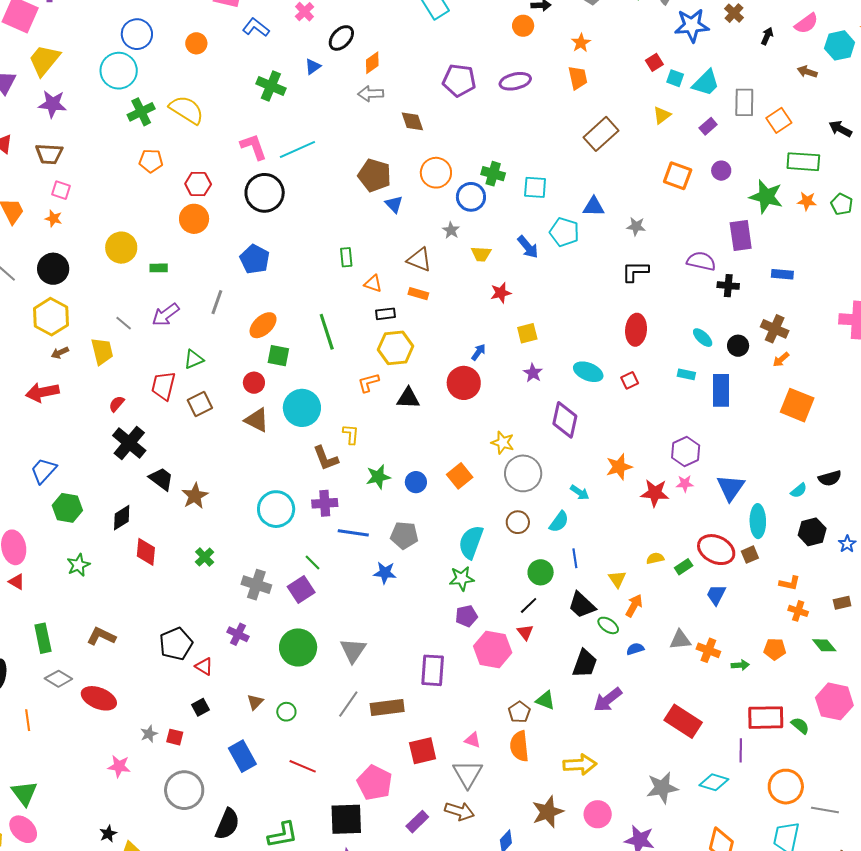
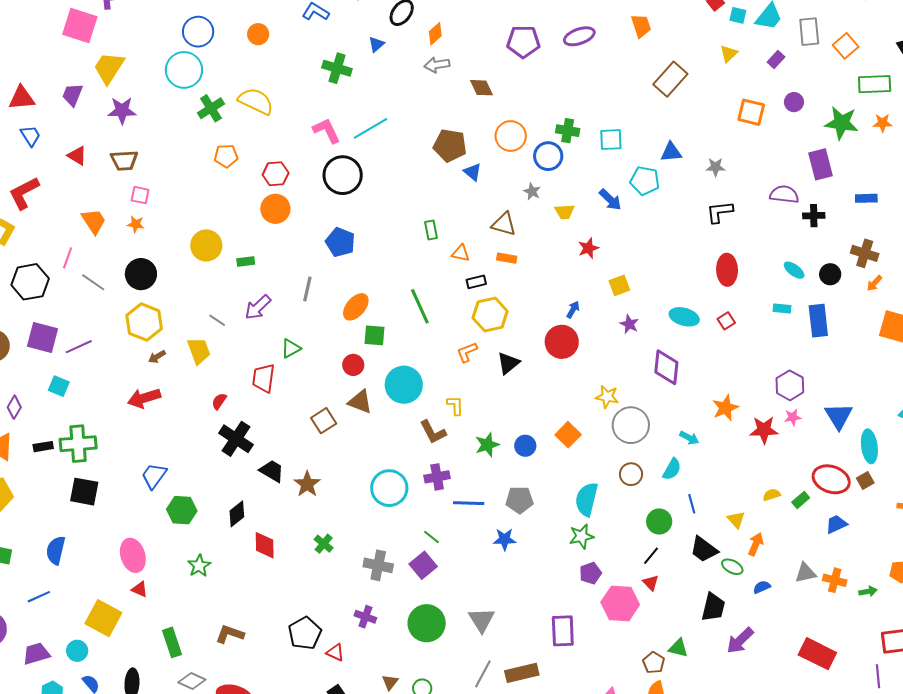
black triangle: (408, 398) -> (508, 363), turned -35
brown square: (200, 404) -> (324, 421), moved
blue trapezoid: (716, 595) -> (836, 524), turned 45

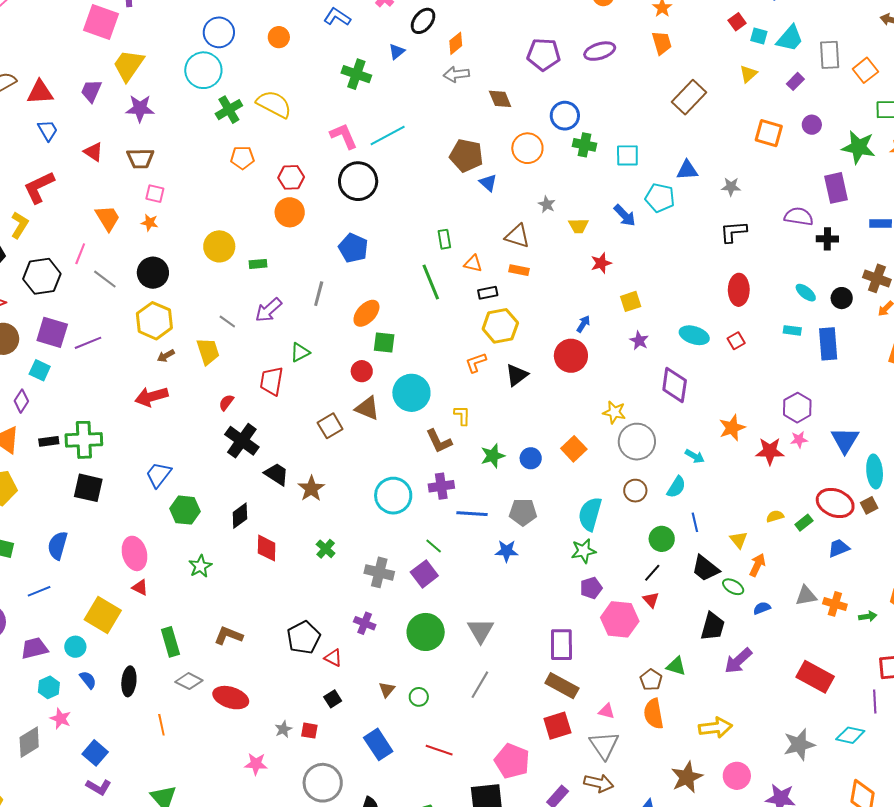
blue circle: (548, 156) -> (565, 116), moved
green line: (420, 306) -> (431, 282), moved
cyan square: (59, 386) -> (40, 370), moved
brown rectangle: (522, 673) -> (562, 686), moved, turned 40

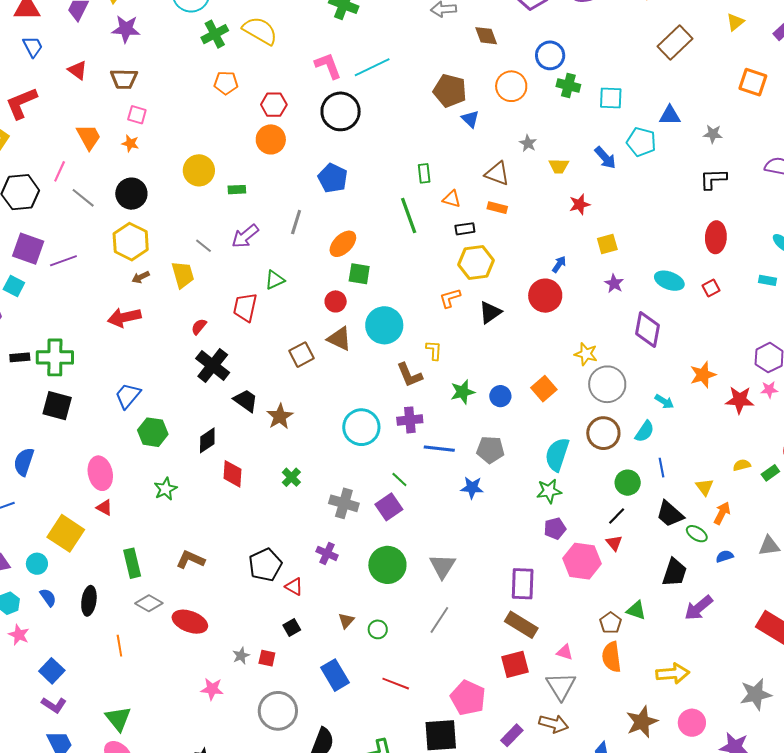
brown circle: (635, 491) -> (603, 433), size x1.4

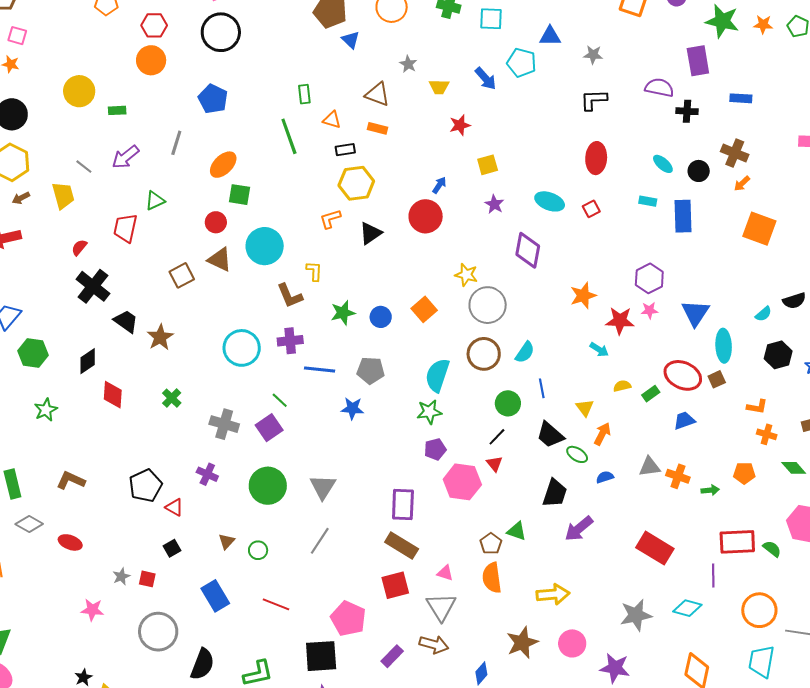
cyan arrow: (664, 402) -> (599, 350), moved
red ellipse: (190, 622) -> (70, 542), size x0.7

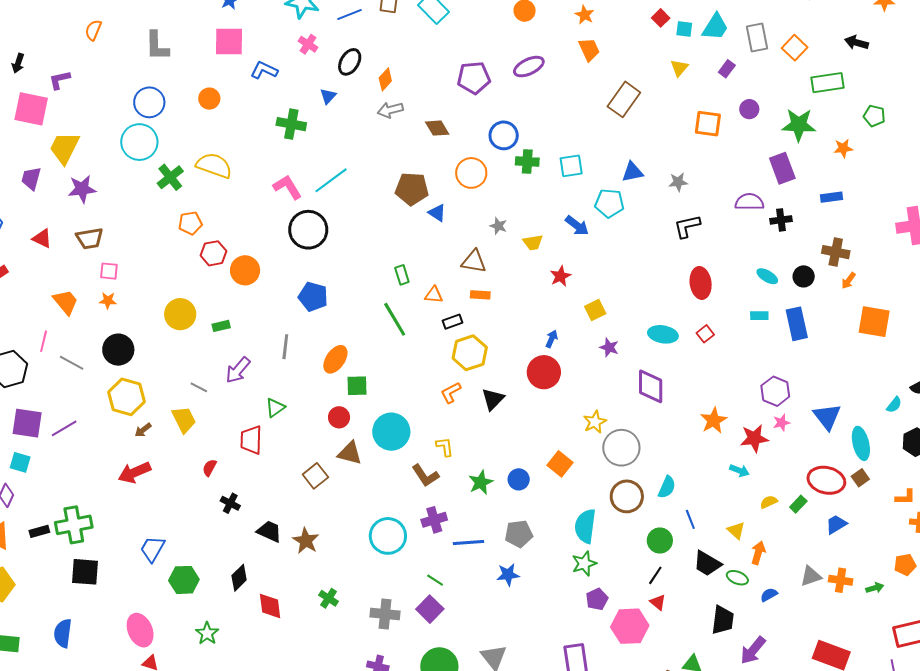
orange star: (763, 24) -> (843, 148), moved
red hexagon: (154, 25) -> (214, 253), moved
yellow star: (466, 275) -> (595, 422), turned -30
black cross: (93, 286) -> (230, 503), size x0.6

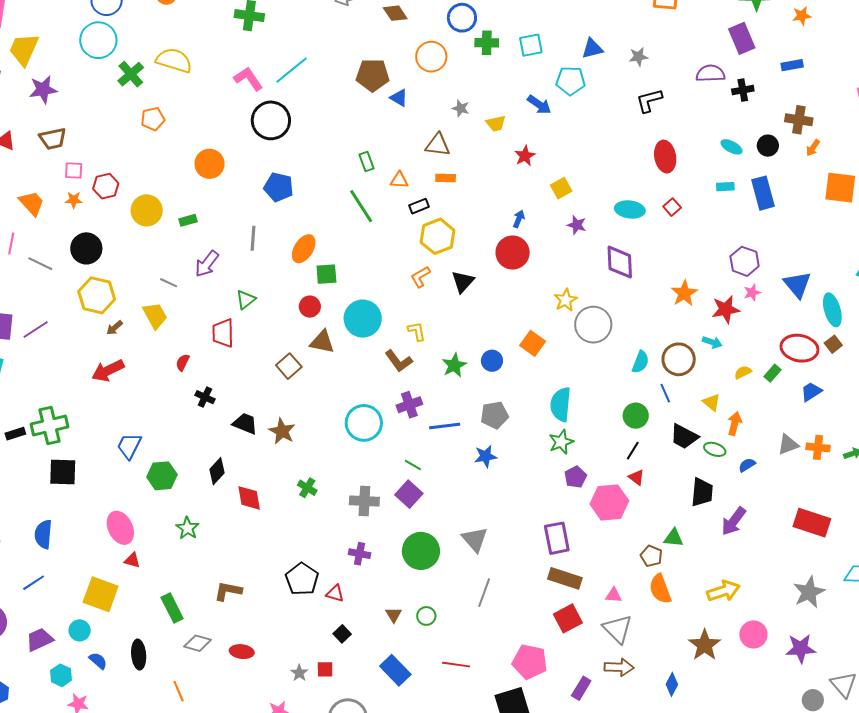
red hexagon: (214, 253) -> (106, 186), moved
brown circle: (627, 496) -> (679, 359), moved

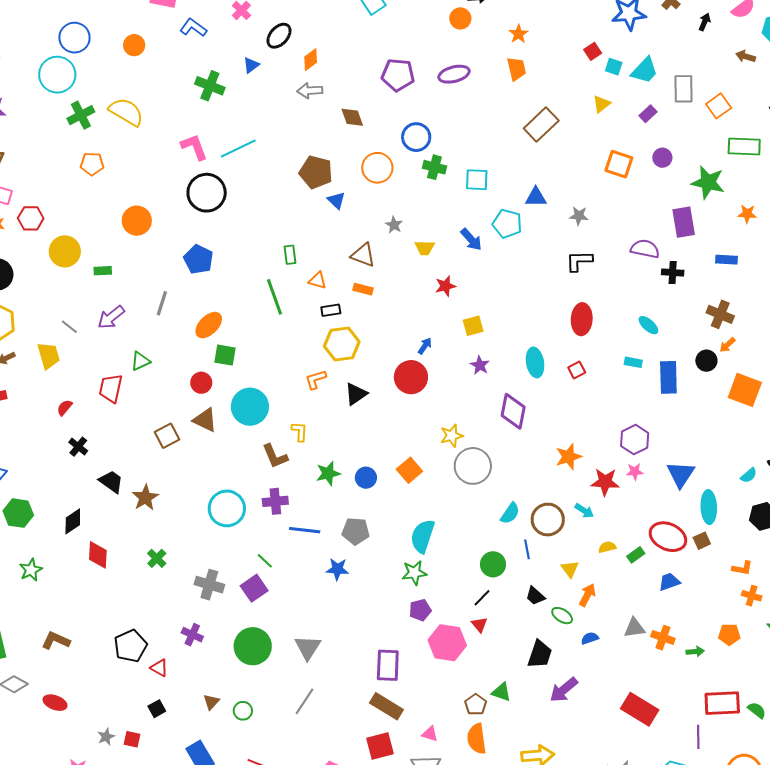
black circle: (768, 146) -> (706, 361), moved
cyan ellipse: (630, 209) -> (535, 362), turned 60
black trapezoid: (684, 437) -> (535, 596), size x0.7

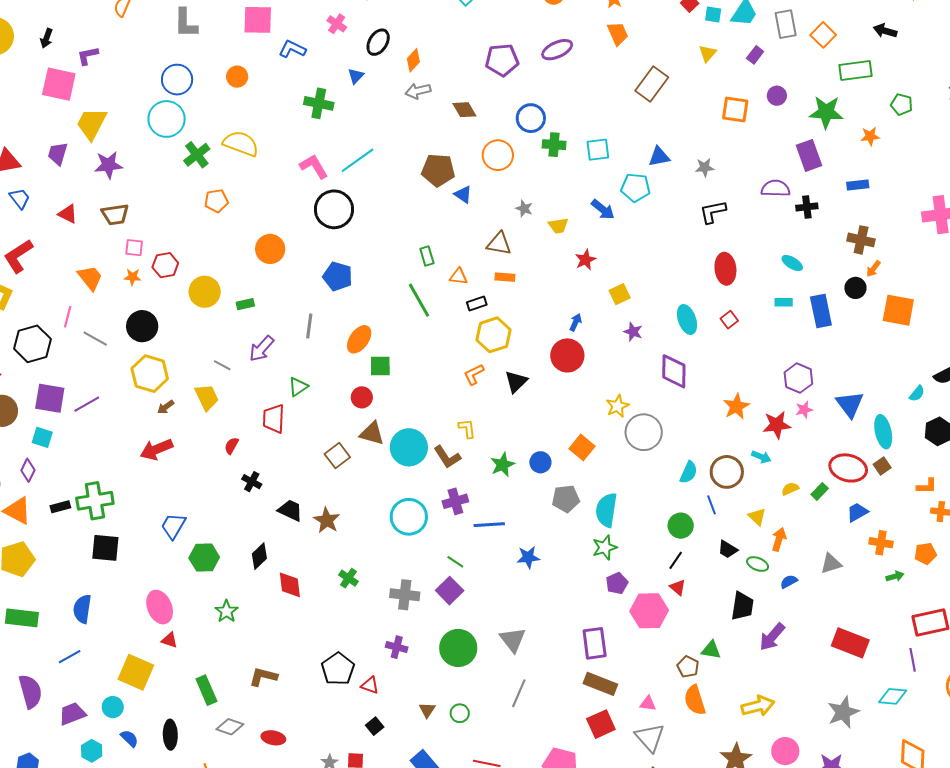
cyan circle: (250, 407) -> (409, 447), moved
gray pentagon: (356, 531) -> (566, 499), moved
orange cross: (663, 638) -> (881, 543), moved

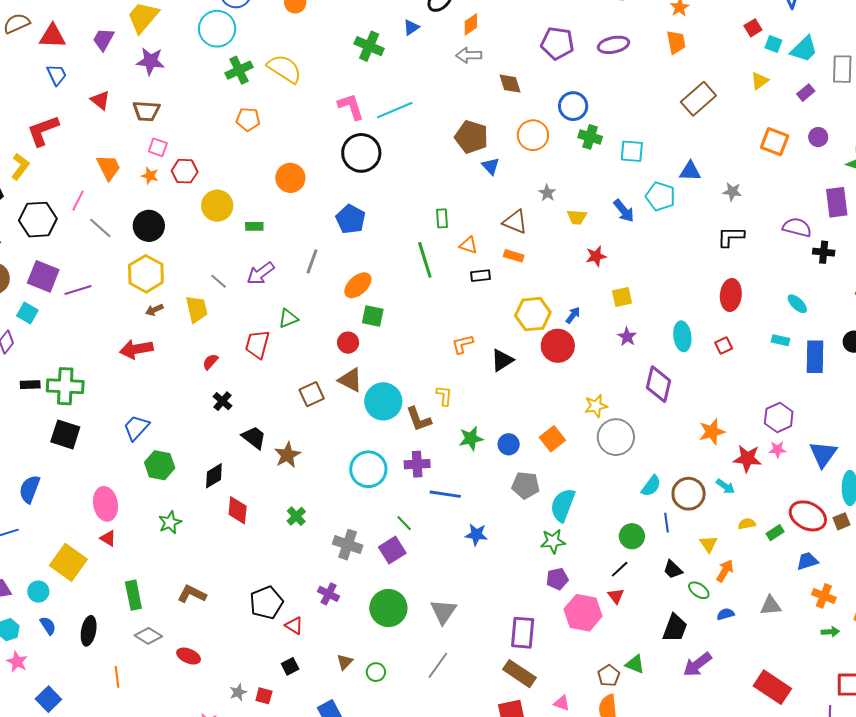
yellow hexagon: (493, 335) -> (533, 314), moved

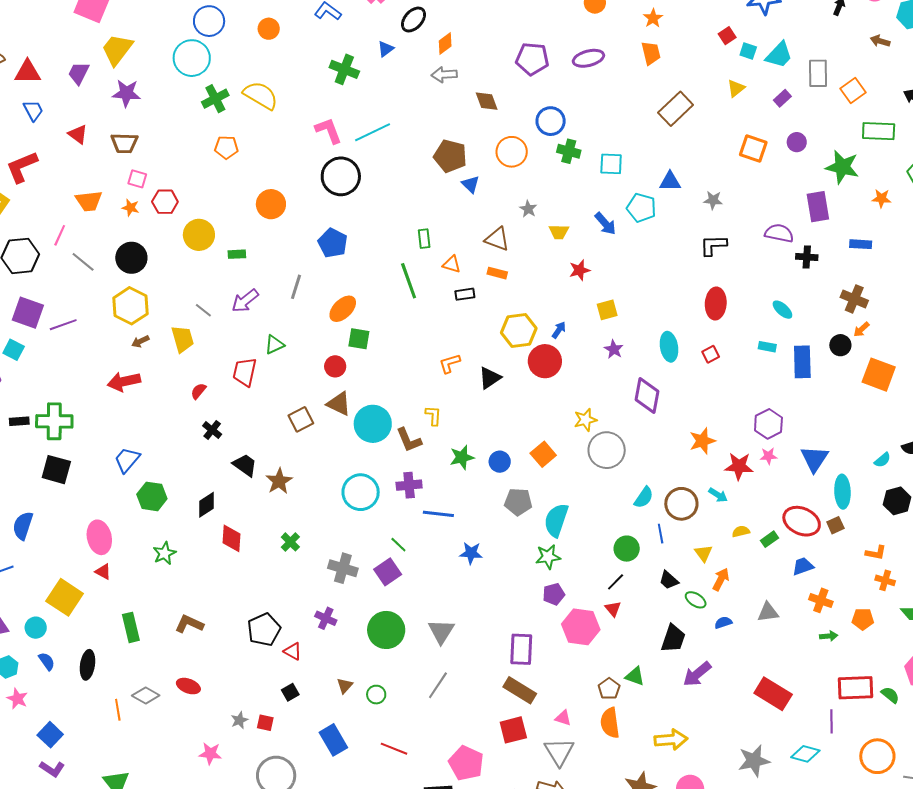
orange trapezoid: (109, 167) -> (89, 201), turned 112
gray diamond: (148, 636) -> (146, 695), moved

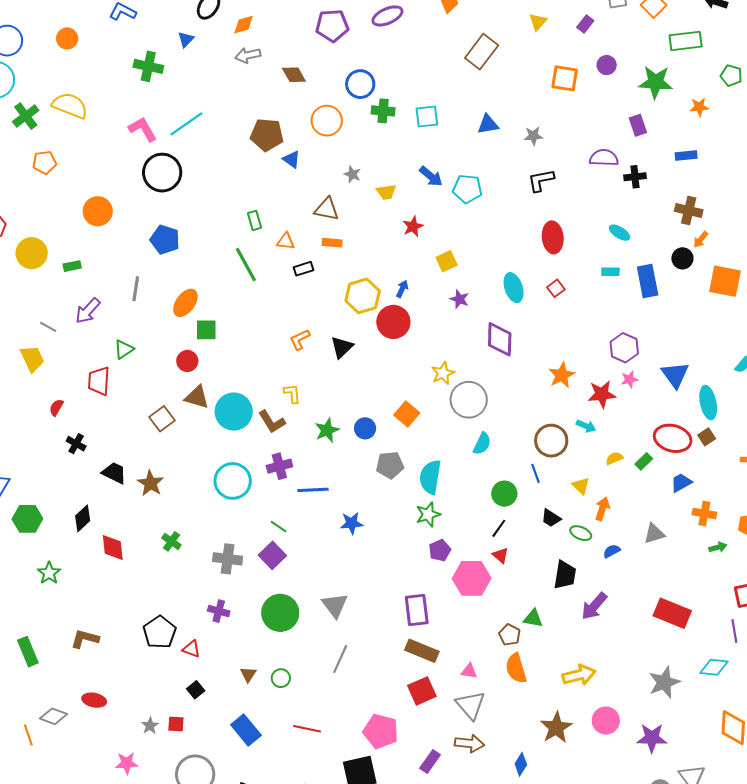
orange diamond: (445, 43) -> (244, 25), turned 30
purple rectangle: (818, 207) -> (638, 125), size x0.7
cyan pentagon: (641, 208) -> (467, 189), moved
cyan semicircle: (644, 497) -> (482, 444), moved

